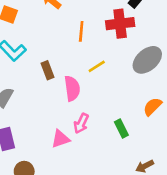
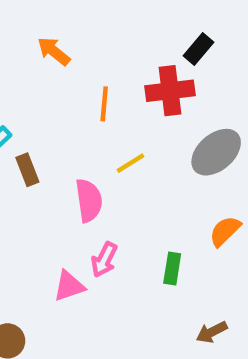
brown rectangle: (47, 70) -> (27, 170), moved
green rectangle: (121, 129) -> (172, 268), turned 36

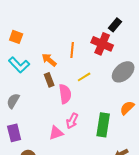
orange arrow: (54, 51) -> (49, 60), moved
red cross: (170, 91) -> (102, 44), turned 30
brown rectangle: (27, 170) -> (49, 80), moved
green rectangle: (172, 268) -> (103, 125), size x1.6

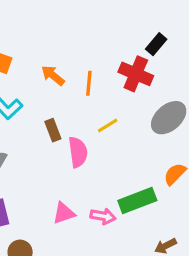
orange arrow: (49, 60) -> (53, 75), moved
pink arrow: (72, 121) -> (103, 216), moved, turned -105
green rectangle: (103, 125) -> (137, 201), turned 60

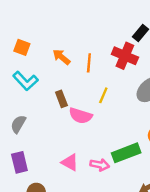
yellow line: (108, 125) -> (103, 95), turned -35
pink semicircle: (78, 152) -> (81, 116), turned 115
pink triangle: (64, 213) -> (70, 162), turned 48

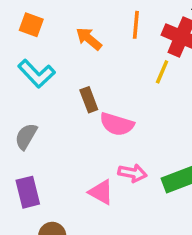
orange line: (89, 63) -> (136, 25), moved
yellow line: (103, 95) -> (162, 72), moved
pink arrow: (100, 165) -> (132, 173), moved

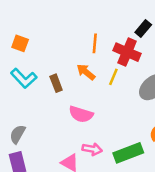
orange arrow: (89, 39) -> (86, 72), moved
brown rectangle: (89, 100) -> (56, 83), moved
gray semicircle: (26, 136) -> (18, 134), moved

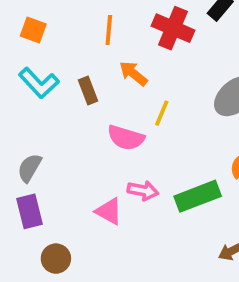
orange line: (95, 43) -> (109, 30), moved
red cross: (127, 52) -> (173, 28), moved
yellow line: (113, 77) -> (162, 113), moved

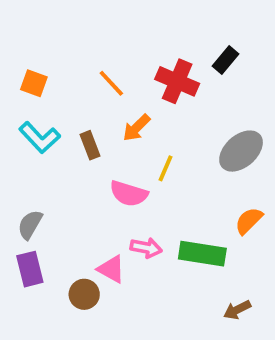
orange line: (109, 30) -> (111, 83), turned -48
orange arrow: (133, 73) -> (136, 128), turned -84
green rectangle: (198, 196) -> (202, 254), turned 30
brown circle: (56, 259) -> (84, 294), moved

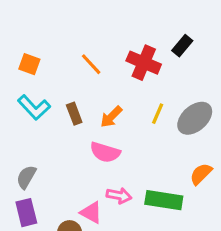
orange arrow: (136, 128) -> (111, 117), moved
yellow line: (165, 168) -> (158, 114), moved

